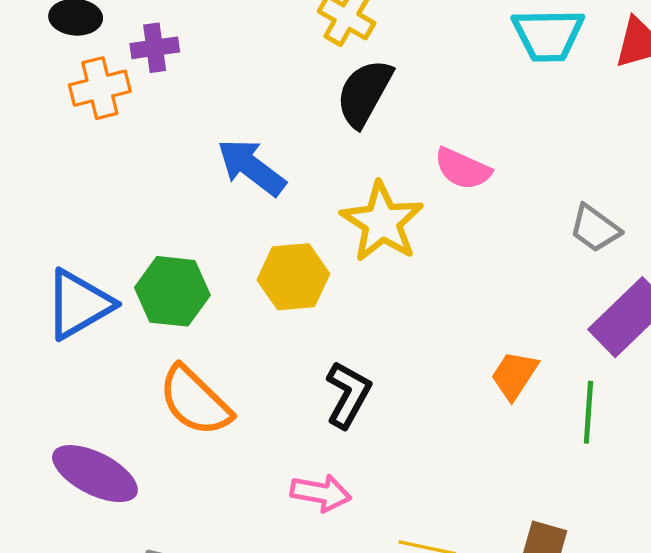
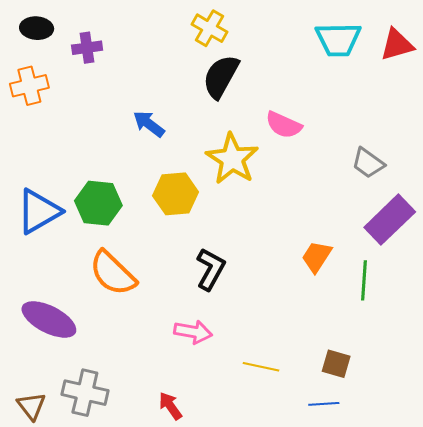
orange cross: (100, 88) -> (29, 86), moved
blue arrow: (251, 167) -> (149, 124), size x0.7

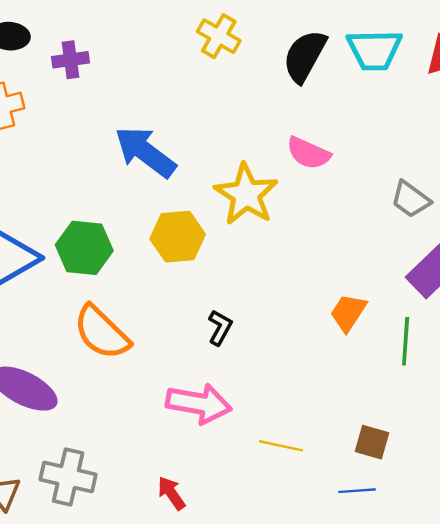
black semicircle: (221, 77) -> (305, 56), moved
blue arrow: (149, 124) -> (145, 152), size x1.6
black L-shape: (211, 269) -> (220, 328), size x0.7
pink arrow: (193, 332) -> (199, 404), size x1.4

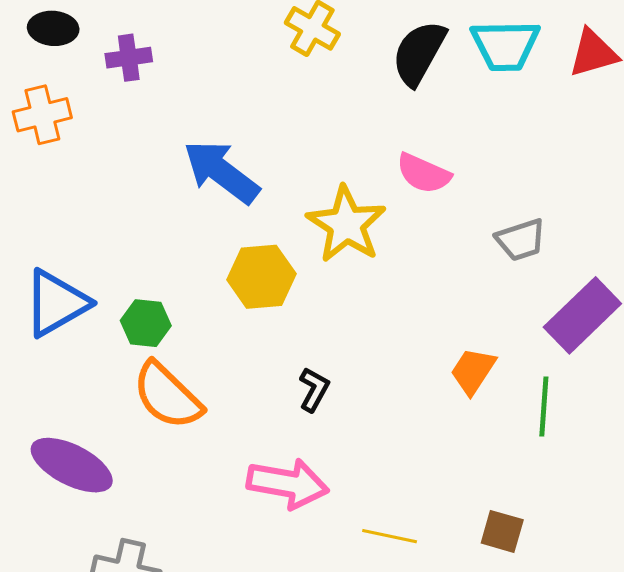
gray trapezoid: (411, 199) -> (521, 240), moved, turned -54
green hexagon: (84, 248) -> (146, 323), moved, size x0.7

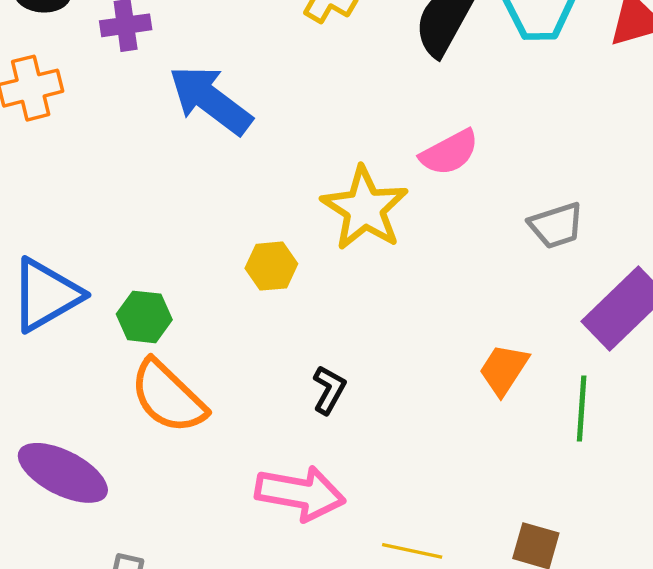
blue arrow: (221, 172) -> (210, 100), moved
pink semicircle: (424, 173) -> (449, 152), turned -52
yellow hexagon: (261, 277) -> (271, 266), size x0.7

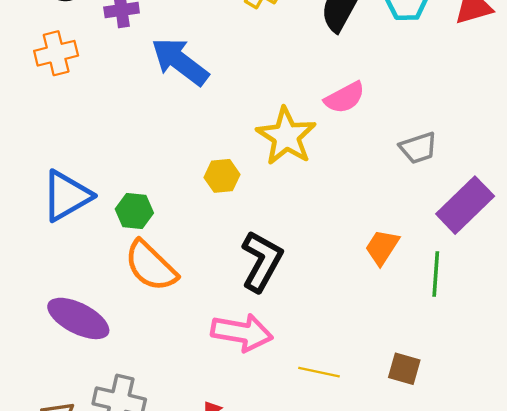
black L-shape: (329, 390) -> (262, 261), size x1.8

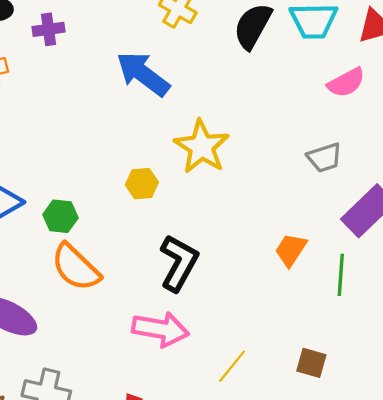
blue arrow: (180, 61) -> (143, 74), moved
pink semicircle: (345, 98) -> (346, 83), moved
yellow line: (319, 372) -> (232, 366), turned -63

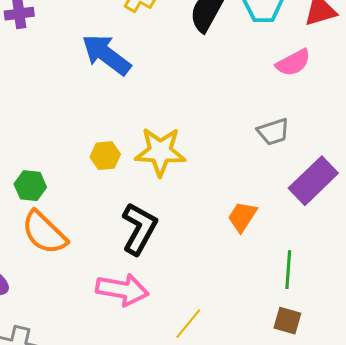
yellow star: (202, 147) -> (160, 152), moved, turned -30
green line: (341, 275) -> (288, 270), moved
brown square: (311, 363) -> (287, 321), moved

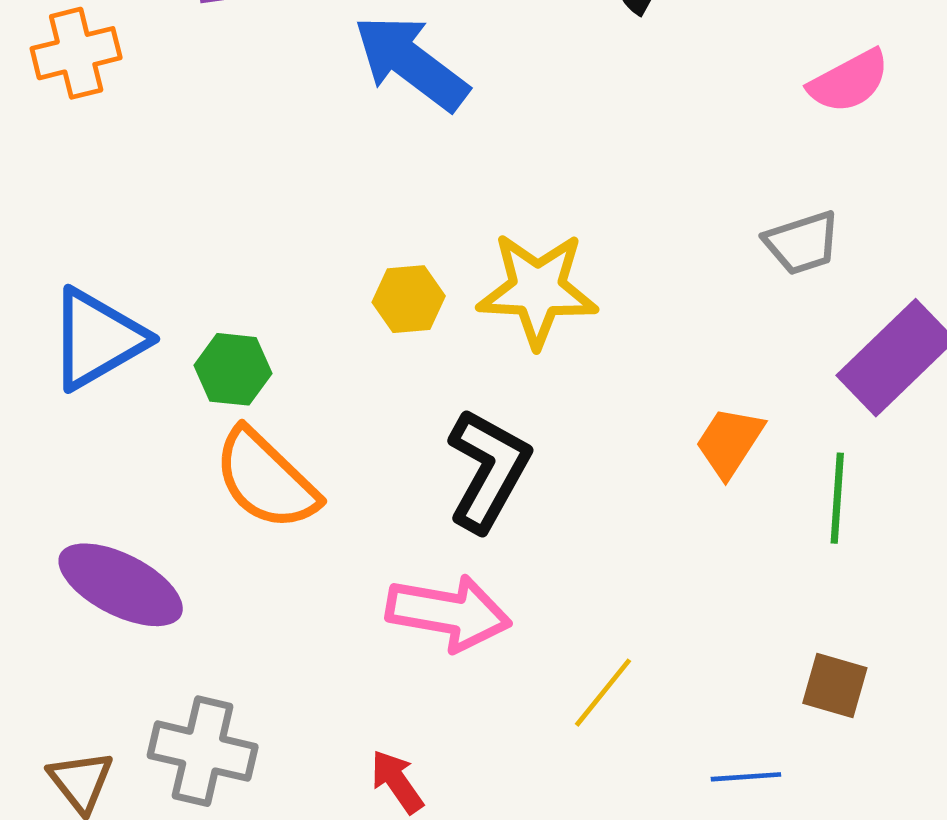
green line: (288, 270) -> (837, 498), moved

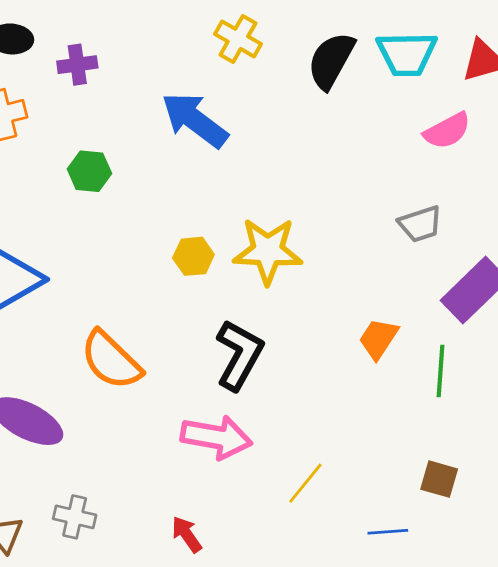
green hexagon: (233, 369) -> (89, 171), moved
gray cross: (203, 751) -> (75, 517), size x0.7

